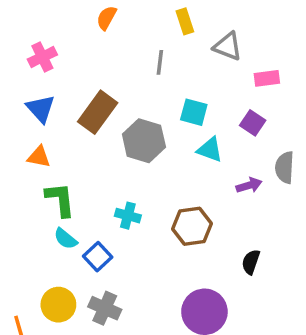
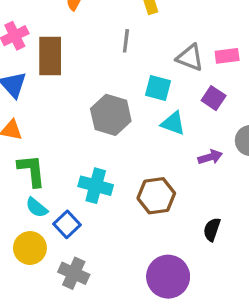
gray triangle: (228, 46) -> (190, 58), moved
brown rectangle: (98, 112) -> (50, 56), moved, turned -36
cyan cross: (128, 216) -> (96, 186), size x1.4
yellow circle: (58, 305) -> (30, 248), moved

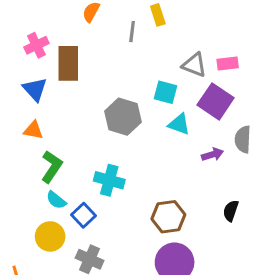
gray line: (126, 41) -> (132, 32), moved
purple square: (214, 98) -> (216, 101), size x1.6
green L-shape: (32, 170) -> (52, 167), turned 40
brown hexagon: (156, 196) -> (168, 217), moved
black semicircle: (212, 229) -> (231, 211), moved

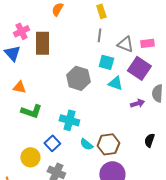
gray line: (132, 32) -> (99, 35), moved
blue triangle: (35, 89) -> (12, 53), moved
green L-shape: (52, 167) -> (31, 111), turned 75
cyan semicircle: (56, 200) -> (86, 144), moved

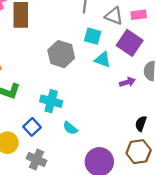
brown hexagon: (108, 144) -> (139, 152), moved

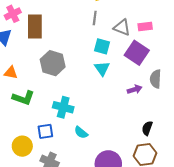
gray hexagon: (61, 54) -> (53, 63), moved
cyan triangle: (103, 60) -> (102, 68), moved, turned 35
blue square: (32, 127) -> (45, 131), turned 35

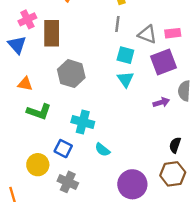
purple square: (137, 53) -> (164, 62), turned 35
blue square: (45, 131) -> (63, 149), turned 35

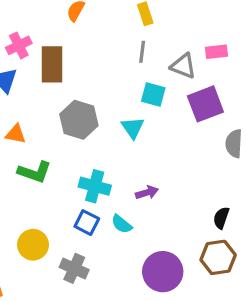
pink rectangle: (173, 33) -> (217, 52), moved
cyan triangle: (125, 79) -> (133, 128), moved
purple arrow: (161, 102) -> (147, 193), moved
blue square: (63, 149) -> (87, 223), moved

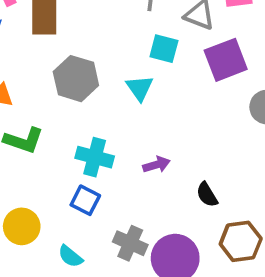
black semicircle: (221, 218) -> (207, 195), moved, turned -50
cyan semicircle: (122, 224) -> (70, 256), moved
gray cross: (74, 268) -> (130, 243), moved

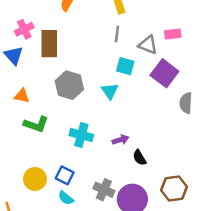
purple square: (226, 60) -> (164, 73), turned -32
black semicircle: (207, 195) -> (140, 158), moved
blue square: (85, 200) -> (65, 175), moved

